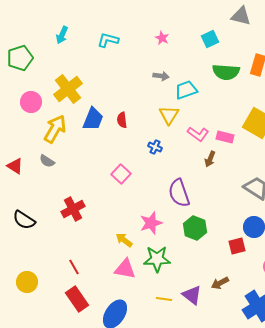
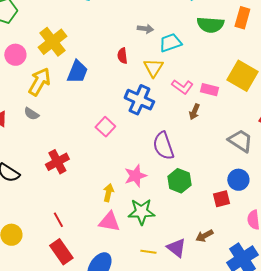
red semicircle: (122, 120) -> (122, 56), moved
blue cross: (155, 147) -> (139, 100), size x2.0
yellow arrow: (124, 240) -> (108, 193), turned 66

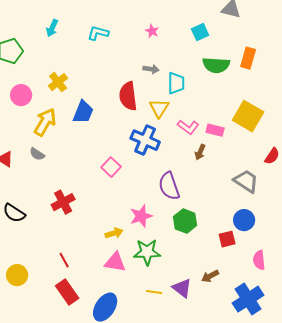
yellow cross: (52, 42) -> (58, 82), size x0.7
cyan trapezoid: (170, 43) -> (176, 83), turned 110
red semicircle: (122, 56) -> (128, 96), size x1.8
yellow arrow: (108, 193) -> (114, 233), turned 60

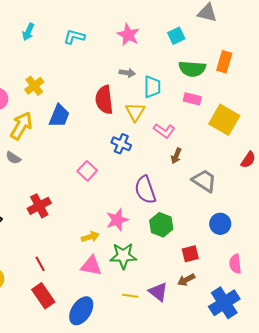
pink star: (152, 31) -> (128, 35), size x1.6
pink rectangle: (215, 130) -> (192, 99), moved
blue cross: (145, 140) -> (121, 144), size x0.7
gray trapezoid: (246, 181) -> (204, 181), moved
red square: (227, 239) -> (190, 254), moved

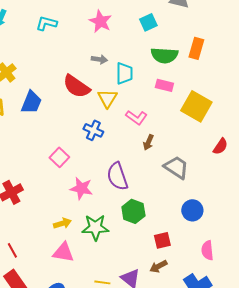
red semicircle: (104, 100) -> (76, 86), turned -48
pink star: (117, 220) -> (81, 188), moved, turned 30
green star: (123, 256) -> (95, 227), moved

